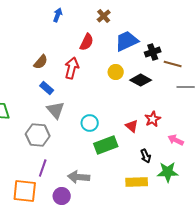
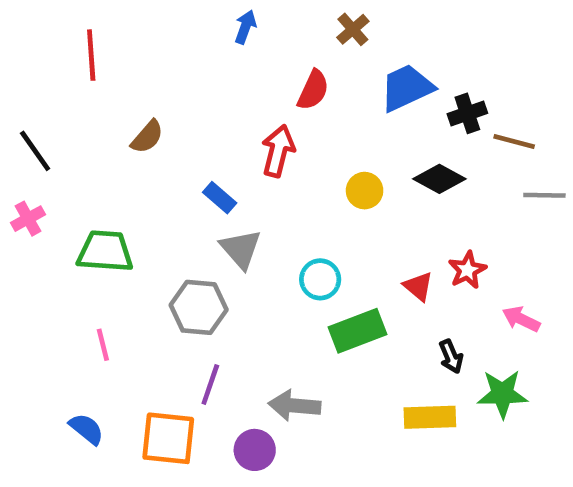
brown semicircle: (41, 62) -> (147, 137), moved
yellow circle: (116, 72) -> (365, 191), moved

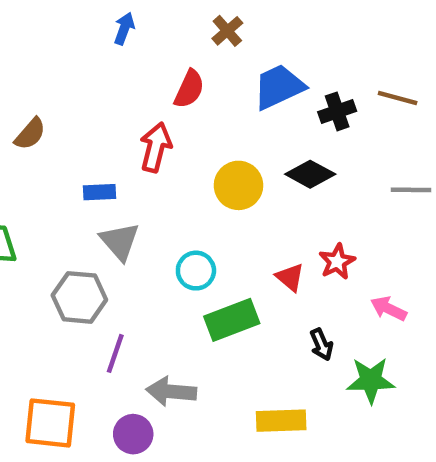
brown line: (514, 141) -> (398, 98), moved
yellow circle: (365, 191) -> (239, 185), size x1.4
blue rectangle: (220, 198) -> (100, 192), turned -44
purple line: (210, 385) -> (115, 353), moved
yellow rectangle: (430, 417) -> (281, 421), moved

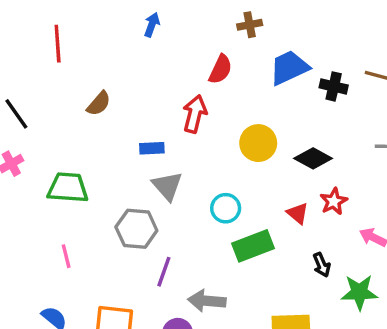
blue arrow: (124, 29) -> (152, 25), moved
brown cross: (227, 31) -> (250, 25), turned 30
black cross: (337, 111) -> (334, 86), turned 32
black diamond: (310, 174) -> (313, 158), moved

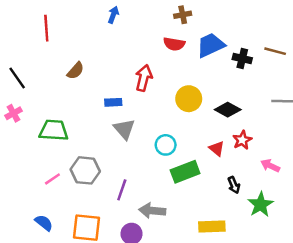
red semicircle: (220, 69) -> (174, 44), moved, turned 75
gray hexagon: (136, 229) -> (85, 170), moved
pink line: (66, 256) -> (52, 179), turned 70
green star: (359, 292) -> (261, 205), turned -30

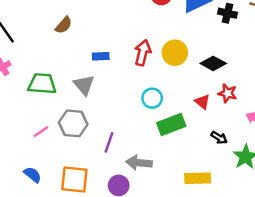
red arrow: (144, 78) -> (143, 53), moved
gray triangle: (124, 129) -> (84, 85), moved
red star: (242, 140) -> (228, 93), turned -30
black arrow: (234, 185) -> (219, 138), turned -35

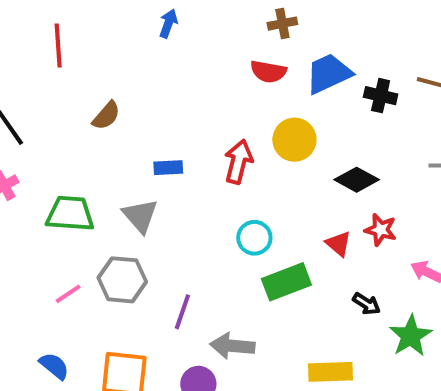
yellow circle: (175, 53) -> (294, 140), moved

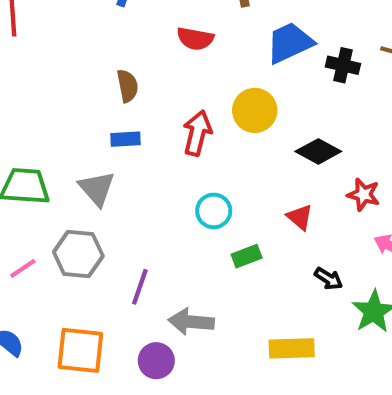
red semicircle: (268, 72) -> (195, 39), moved
brown semicircle: (106, 116) -> (128, 86), moved, turned -52
red star: (381, 230) -> (363, 195), moved
green rectangle: (286, 282) -> (247, 256), size x0.6

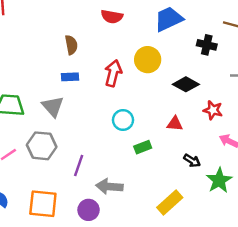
black cross: (343, 65) -> (207, 45), moved
red triangle: (300, 217) -> (175, 124), turned -35
yellow rectangle: (292, 348) -> (170, 203), turned -40

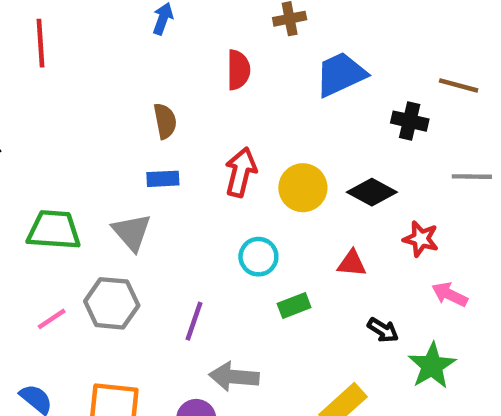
red semicircle: (112, 17) -> (238, 70), turned -100
yellow circle: (148, 60) -> (303, 188), moved
purple line: (79, 166) -> (194, 321), moved

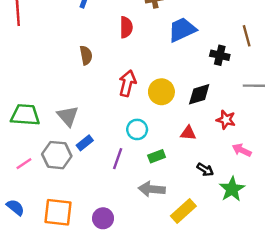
brown line: (459, 85) -> (247, 36), turned 60
blue rectangle: (163, 179) -> (85, 143), moved, turned -35
black diamond: (372, 192) -> (199, 94), turned -45
purple line: (194, 321) -> (118, 159), moved
gray arrow: (234, 377) -> (152, 189), moved

